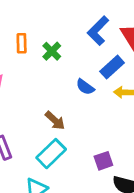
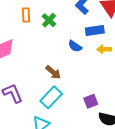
blue rectangle: (112, 67) -> (95, 31), turned 36

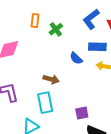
brown arrow: (53, 72) -> (51, 79), turned -35
cyan rectangle: (51, 97) -> (45, 103), turned -65

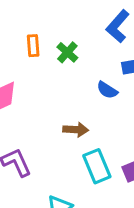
cyan rectangle: (45, 103) -> (97, 166), moved

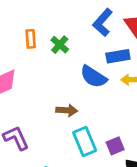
blue semicircle: (107, 90) -> (93, 77), size x1.5

